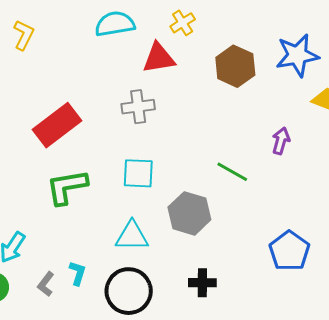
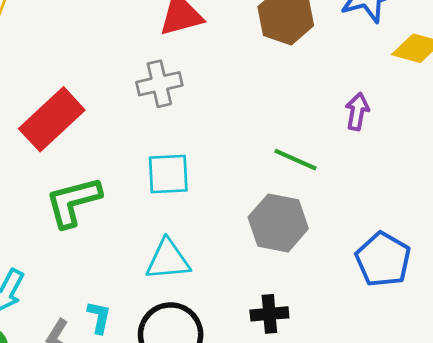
gray hexagon: (189, 213) -> (278, 223), moved

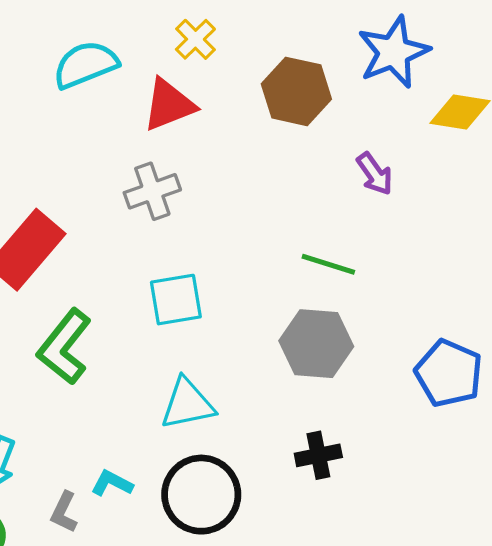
purple arrow: (357, 111) -> (375, 174), moved, turned 141
green L-shape: (73, 202) -> (64, 347), turned -30
cyan L-shape: (99, 317) -> (112, 483), turned -68

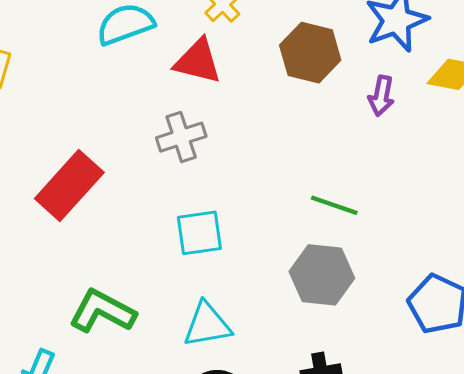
red triangle: (169, 105) -> (198, 61), turned 34
purple arrow: (375, 174) -> (381, 96), moved, turned 45
green L-shape: (64, 347) -> (102, 311), moved, turned 78

